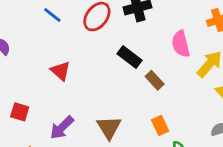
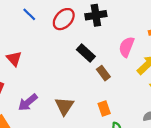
pink semicircle: (181, 44) -> (127, 47), turned 30
red triangle: (60, 71) -> (14, 59), moved

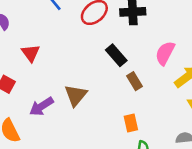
brown triangle: (64, 106) -> (76, 95), moved

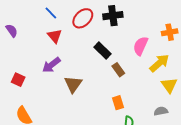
red triangle: (31, 53) -> (55, 36), moved
purple arrow: (41, 106) -> (51, 65), moved

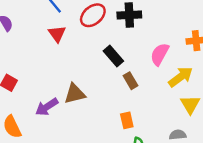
purple arrow: (51, 65) -> (47, 107), moved
brown triangle: (73, 84) -> (75, 94), turned 36

